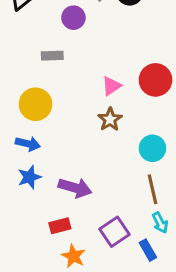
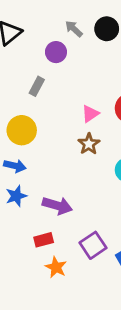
gray rectangle: (52, 56) -> (37, 86), turned -60

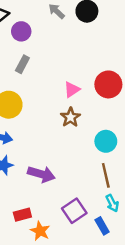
purple circle: (56, 52) -> (21, 31), moved
red rectangle: (44, 240) -> (22, 215), moved

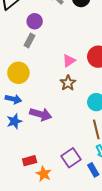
purple circle: (21, 31) -> (35, 21), moved
purple arrow: (41, 174) -> (41, 114), moved

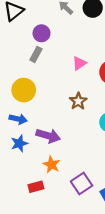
pink triangle: (69, 61) -> (79, 63), moved
orange star: (44, 174) -> (52, 165), moved

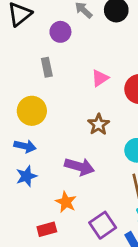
purple circle: (42, 33) -> (60, 32), moved
gray rectangle: (36, 54) -> (47, 67), turned -40
purple arrow: (48, 136) -> (79, 167), moved

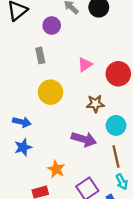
yellow circle: (32, 111) -> (51, 92), moved
brown star: (99, 124) -> (95, 104), moved, turned 30
purple arrow: (79, 167) -> (84, 139), moved

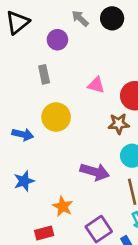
pink triangle: (85, 65) -> (96, 85), turned 49
brown star: (95, 104) -> (119, 124), moved
blue arrow: (22, 122) -> (23, 134), moved

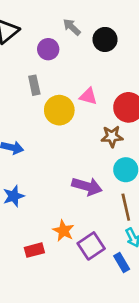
black circle: (112, 18) -> (105, 39), moved
yellow circle: (56, 117) -> (59, 110), moved
orange star: (63, 206) -> (63, 231), moved

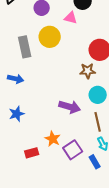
gray rectangle: (34, 85) -> (25, 47), moved, size x1.5
pink triangle: (88, 96) -> (71, 18), moved
yellow circle: (59, 110) -> (50, 37), moved

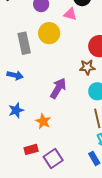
purple arrow: (70, 107) -> (58, 88), moved, turned -75
orange star: (53, 139) -> (43, 121), moved
purple square: (73, 150) -> (53, 158), moved

